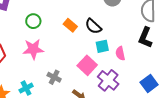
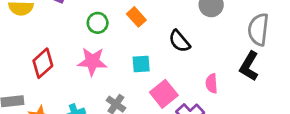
orange rectangle: (70, 25) -> (136, 17), moved
cyan square: (102, 46) -> (141, 64), moved

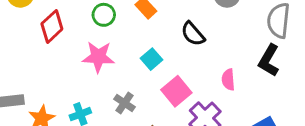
red diamond: (43, 63) -> (52, 26), moved
cyan square: (141, 64) -> (152, 59), turned -36

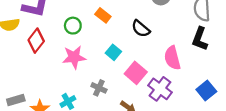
pink semicircle: (228, 80) -> (172, 58), size x1.5

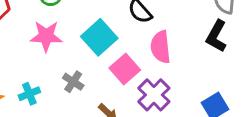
cyan square: (113, 52) -> (99, 37), size x1.6
pink semicircle: (172, 58) -> (161, 47), moved

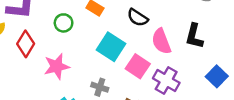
pink star: (46, 36) -> (57, 66), moved
black L-shape: (216, 36) -> (194, 36), moved

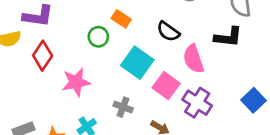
green circle: (64, 23) -> (98, 37), moved
black L-shape: (194, 36) -> (228, 37), moved, turned -100

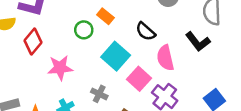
black L-shape: (228, 37) -> (198, 42), turned 40

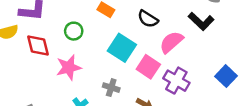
green circle: (84, 30) -> (74, 31), moved
red diamond: (33, 41) -> (38, 45), turned -45
pink semicircle: (165, 58) -> (171, 42), turned 70

